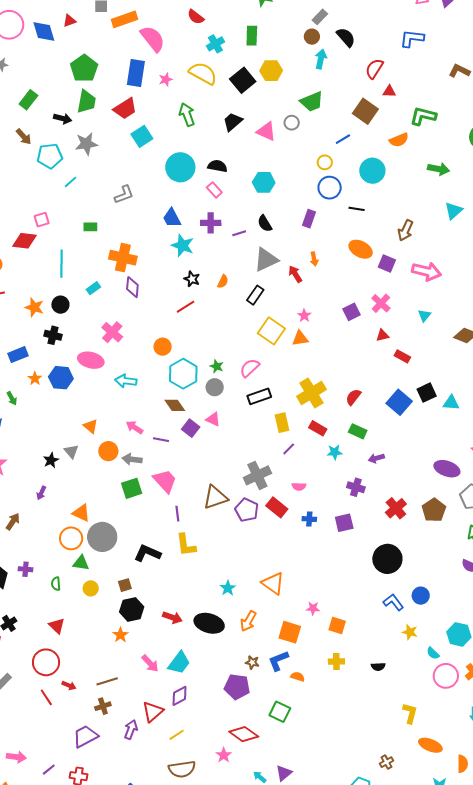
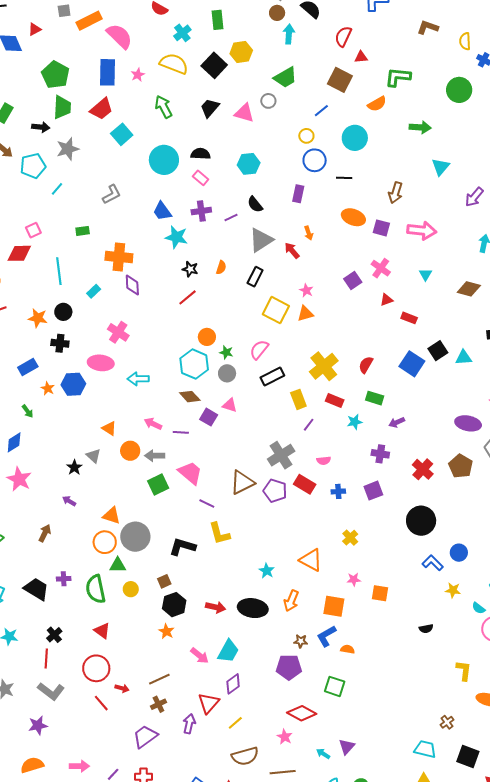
orange circle: (163, 347) -> (207, 337), moved
purple arrow: (41, 493) -> (69, 501), turned 104
purple line: (177, 514) -> (207, 504), turned -49
green semicircle: (56, 584) -> (96, 589), size x2.0
yellow cross: (336, 662) -> (350, 538), moved, turned -35

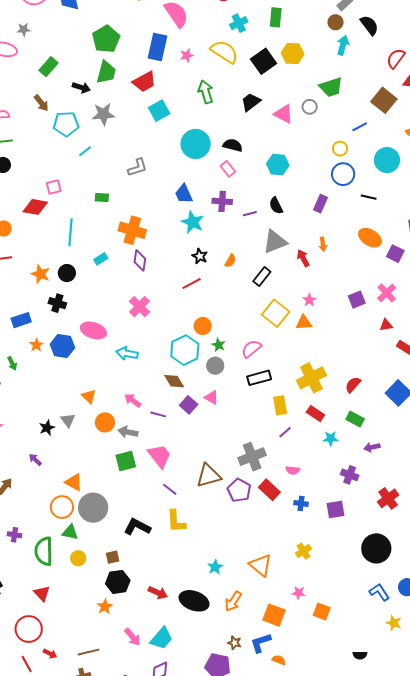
pink cross: (118, 332) -> (140, 307), moved

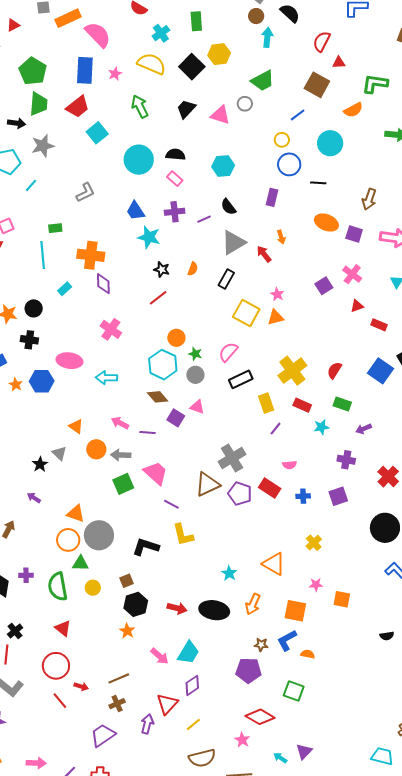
cyan line: (71, 232) -> (43, 255), moved
gray cross: (252, 457) -> (232, 458), moved

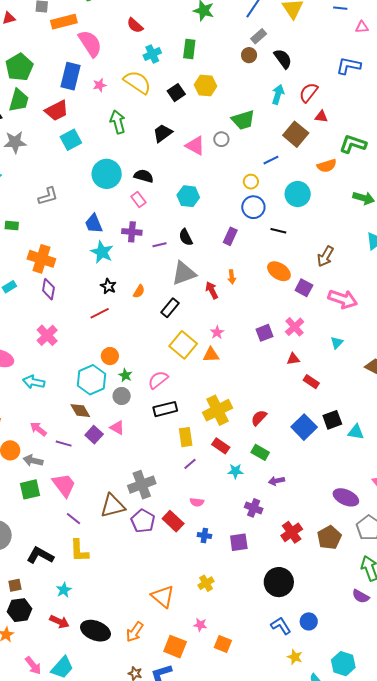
cyan arrow: (267, 37) -> (278, 94), moved
black square: (192, 67) -> (176, 93), size x0.7
cyan star: (229, 573) -> (64, 590), moved

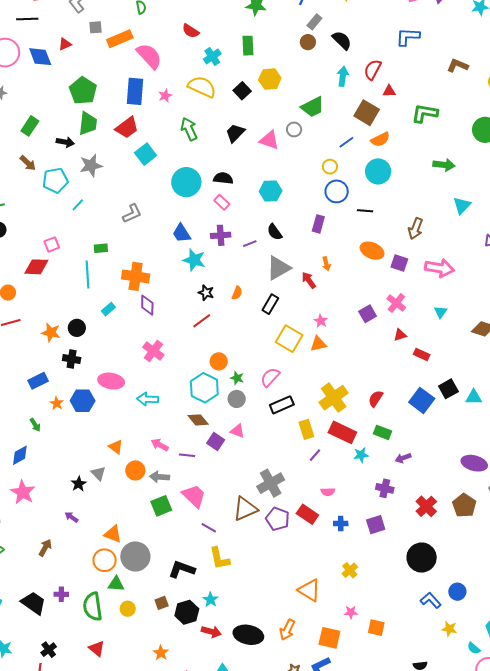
orange semicircle: (327, 166) -> (380, 139), moved
red rectangle: (221, 446) -> (342, 432), size x1.5
black hexagon: (20, 610) -> (187, 612), moved

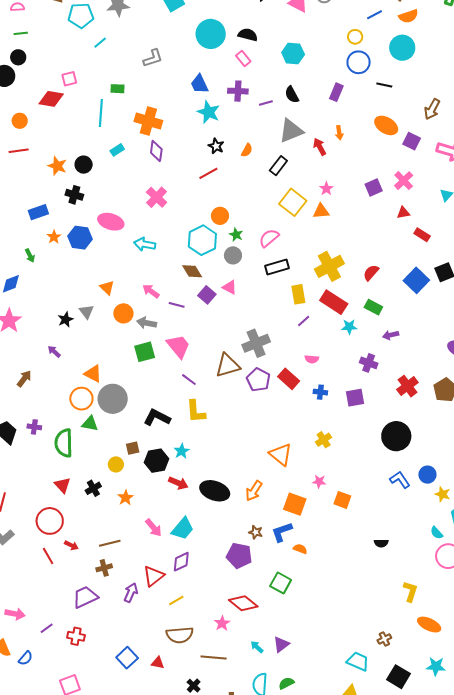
yellow circle: (128, 609) -> (116, 464), moved
yellow star: (449, 629) -> (443, 494), moved
black cross: (49, 650) -> (93, 488), moved

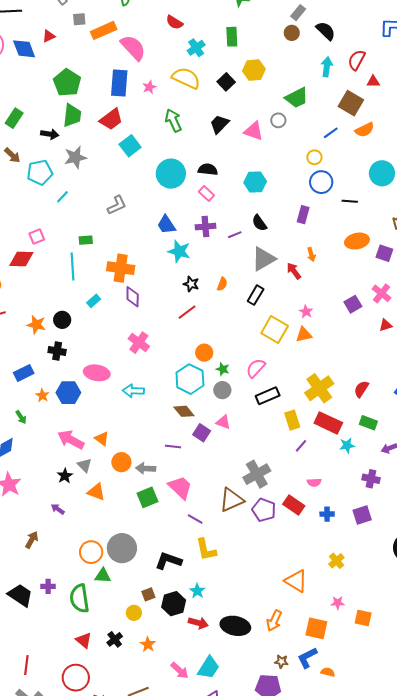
cyan circle: (402, 48) -> (382, 173), moved
orange ellipse: (386, 125) -> (357, 241), turned -35
pink arrow: (151, 291) -> (71, 440), moved, size x1.5
orange triangle: (93, 374) -> (96, 492), moved

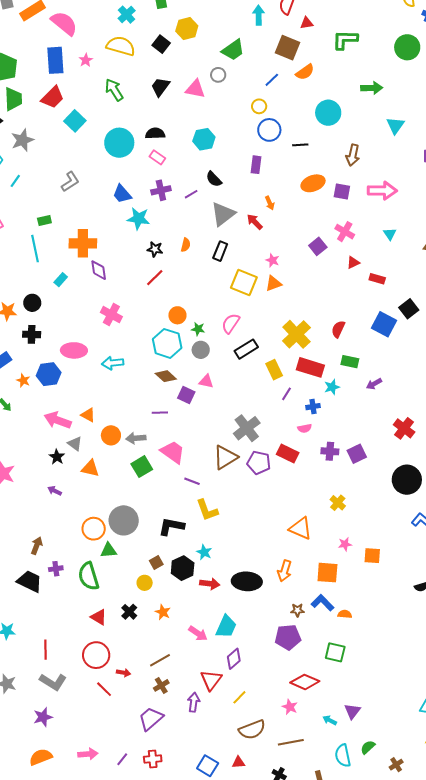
purple cross: (371, 479) -> (330, 451), moved
blue cross: (327, 514) -> (313, 407), moved
brown arrow: (32, 540) -> (37, 546), moved
blue L-shape: (307, 658) -> (323, 603), turned 80

